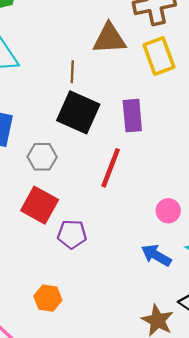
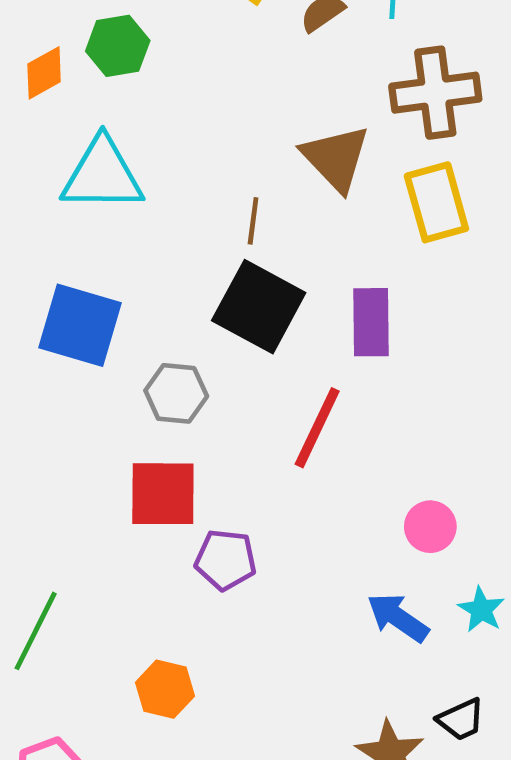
brown triangle: (109, 39) -> (336, 158), turned 45
red square: (40, 205) -> (163, 494), turned -33

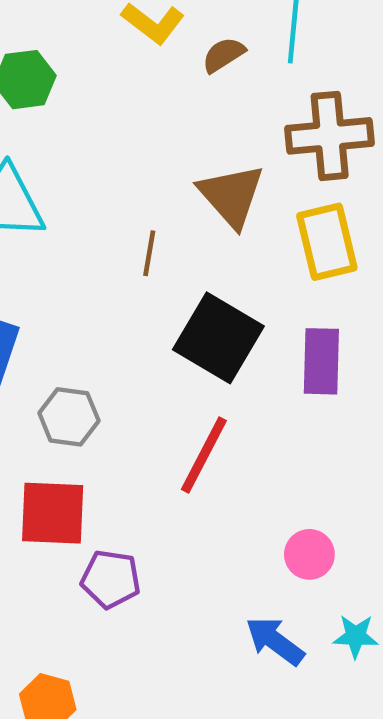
black square: (259, 307) -> (218, 338), moved
purple rectangle: (371, 322) -> (321, 361), moved
cyan star: (481, 610) -> (356, 636), turned -30

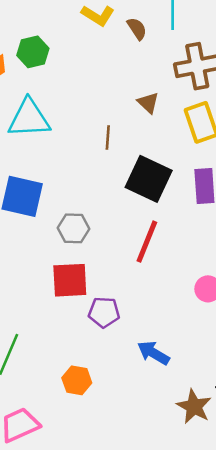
brown semicircle: (223, 55) -> (137, 29), turned 95
brown triangle: (231, 195) -> (148, 103), size x0.6
blue arrow: (275, 641) -> (153, 353), moved

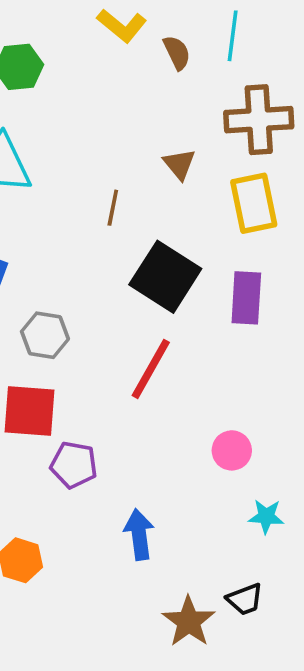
blue arrow: (153, 353) -> (139, 534), turned 44

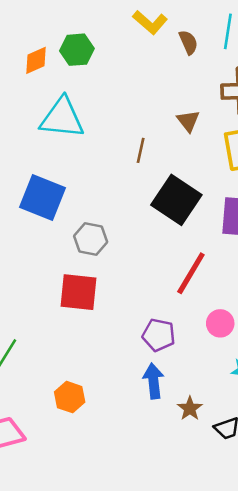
red line: (151, 369) -> (191, 273), moved
purple pentagon: (74, 465) -> (159, 335), moved
brown star: (189, 621) -> (190, 408), moved, size x0.7

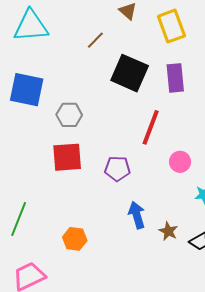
brown line: (141, 150) -> (95, 40), turned 42
purple pentagon: (159, 335) -> (117, 169), moved

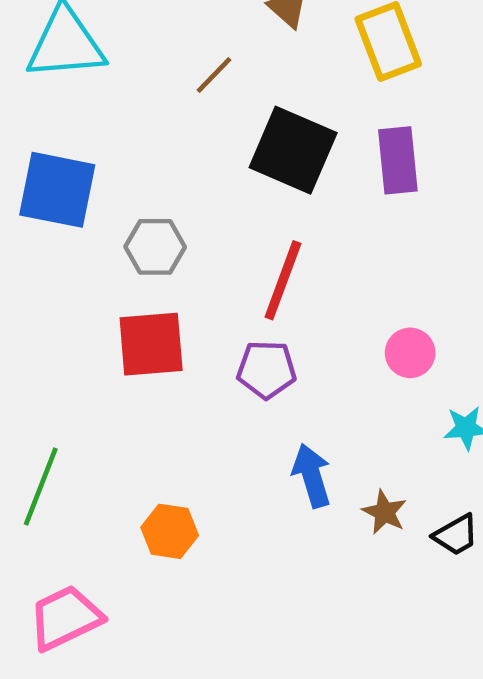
red line: (151, 127) -> (283, 280), moved

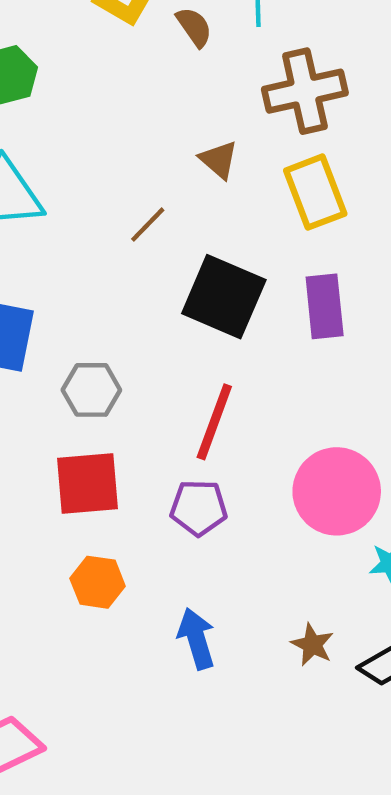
pink circle: (410, 353) -> (337, 491), size x1.8
blue arrow: (312, 476) -> (196, 639), moved
orange hexagon: (170, 531) -> (98, 582), moved

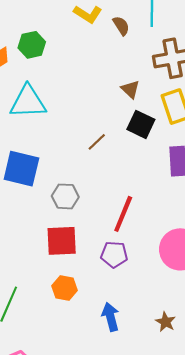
brown line: (148, 225) -> (97, 142), moved
black square: (224, 297) -> (141, 124), moved, size x0.7

